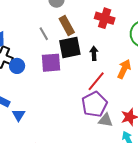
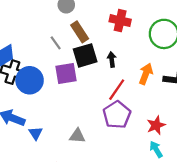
blue circle: (17, 66) -> (30, 80), size x1.6
gray triangle: (106, 120) -> (77, 136), moved

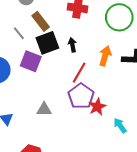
purple square: (66, 74) -> (31, 61), turned 35
red star: (156, 125) -> (97, 107), moved
gray triangle: (77, 136) -> (44, 109), moved

